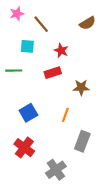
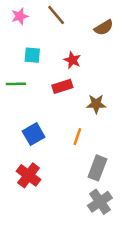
brown line: (41, 24) -> (56, 15), moved
gray cross: (56, 170) -> (100, 202), moved

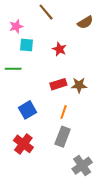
pink star: (20, 16) -> (16, 26), moved
red rectangle: (62, 86) -> (58, 84), moved
gray rectangle: (97, 168) -> (63, 137), moved

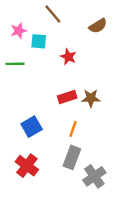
cyan square: (26, 45) -> (39, 41), moved
green line: (13, 69) -> (15, 64), moved
gray cross: (82, 166) -> (94, 176), moved

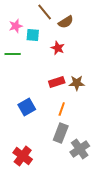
brown semicircle: (98, 26) -> (66, 22), moved
red cross: (27, 166) -> (23, 156), moved

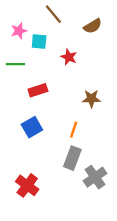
brown semicircle: (66, 22) -> (93, 26), moved
red rectangle: (57, 82) -> (38, 90), moved

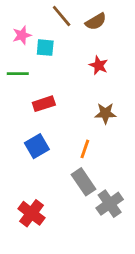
brown semicircle: (93, 26) -> (96, 22), moved
red star: (69, 57) -> (99, 65), moved
gray rectangle: (72, 158) -> (84, 182), turned -55

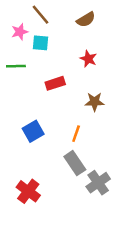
brown line: (62, 16) -> (40, 15), moved
red rectangle: (44, 104) -> (55, 83), moved

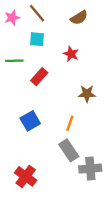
pink star: (20, 32) -> (12, 18), moved
red star: (88, 59) -> (71, 54), moved
red rectangle: (55, 83) -> (39, 77), moved, turned -30
gray cross: (98, 183) -> (90, 169), turned 30

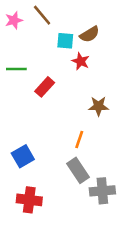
brown semicircle: (79, 18) -> (90, 34), moved
cyan square: (37, 39) -> (65, 41), moved
blue square: (30, 121) -> (23, 156), moved
red cross: (26, 176) -> (29, 200), turned -30

